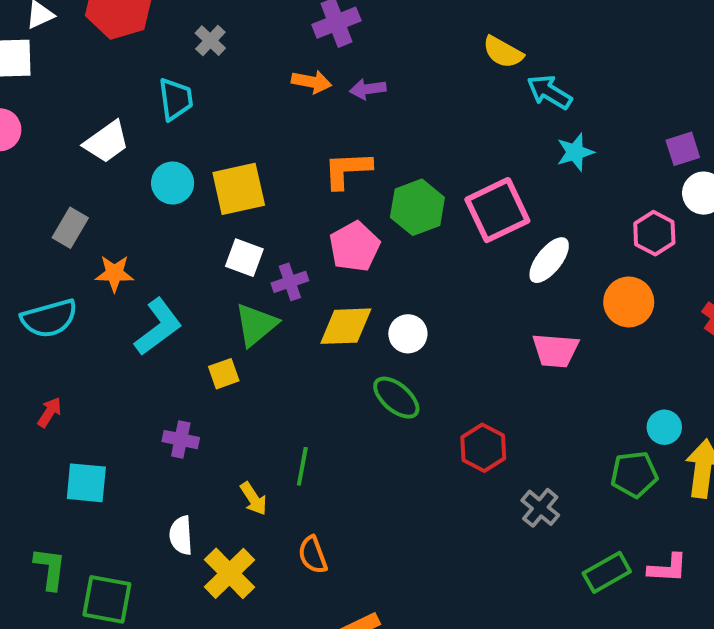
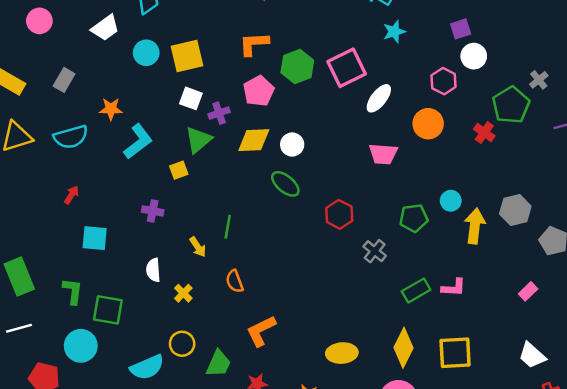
gray rectangle: (70, 228) -> (64, 80), moved
green pentagon: (634, 474) -> (414, 218), moved
yellow cross: (230, 573) -> (183, 293), size x0.6

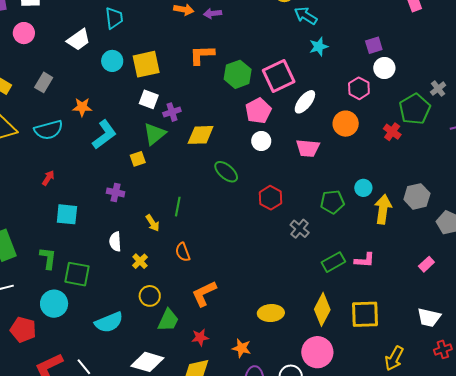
pink pentagon: (259, 91) -> (258, 111), moved
white circle: (292, 145) -> (261, 141), moved
yellow circle: (182, 344) -> (150, 296), moved
white trapezoid: (532, 355) -> (429, 318), turned -30

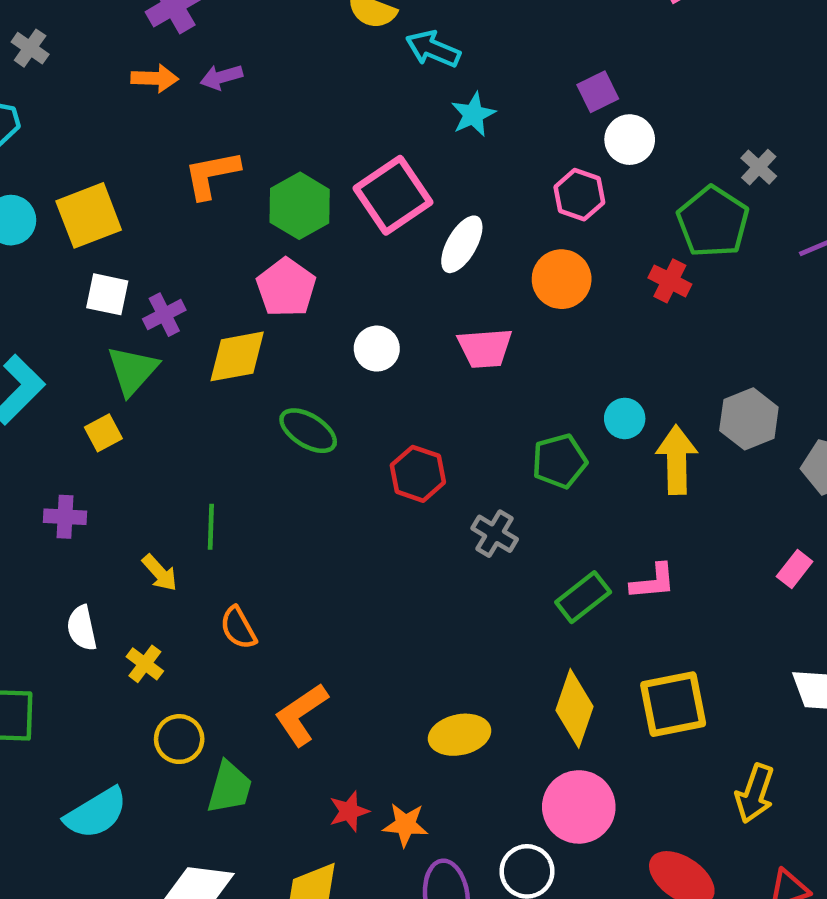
pink pentagon: (258, 111) -> (286, 288), moved
red star: (200, 337) -> (349, 811), moved

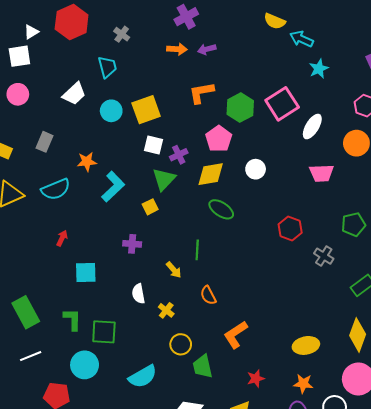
pink pentagon: (286, 288) -> (219, 139), moved
white circle: (377, 349) -> (256, 169), moved
green ellipse: (308, 431) -> (221, 209), moved
green trapezoid: (230, 787) -> (203, 366), turned 150
orange star: (405, 825) -> (303, 384), moved

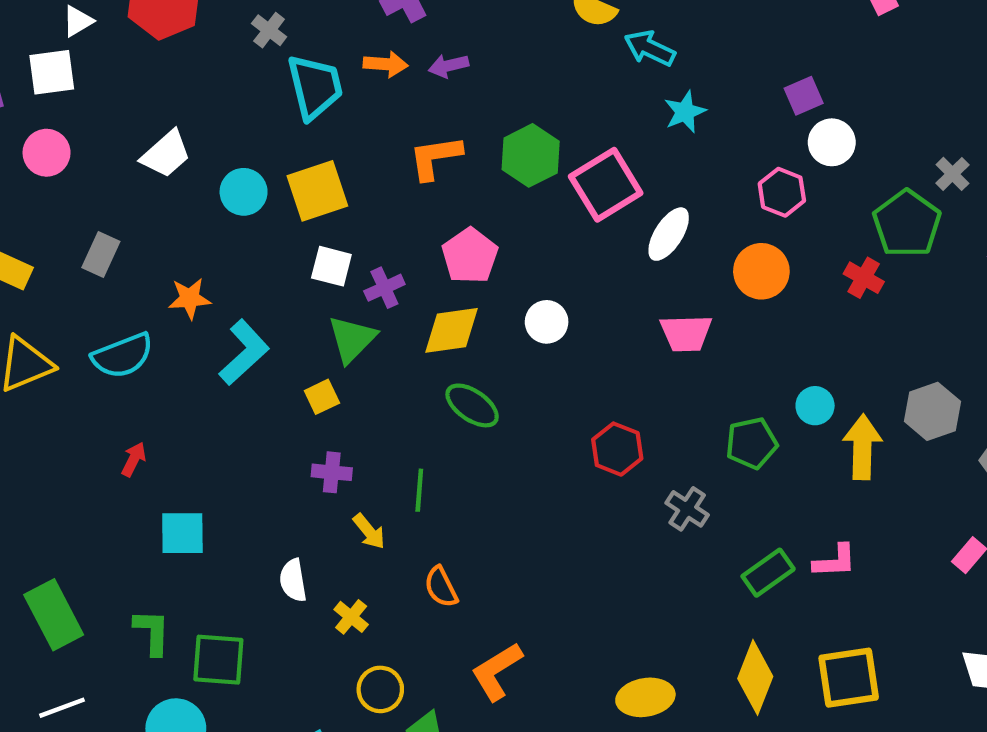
cyan trapezoid: (107, 67) -> (315, 87), moved, size x1.4
green hexagon: (240, 108) -> (531, 155), moved
purple cross: (132, 244) -> (332, 472), moved

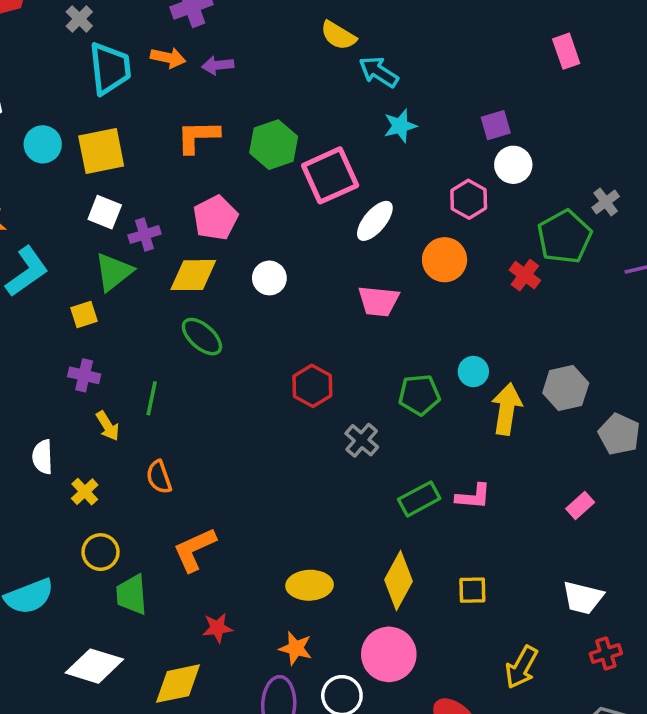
yellow square: (849, 678) -> (472, 590), size x0.6

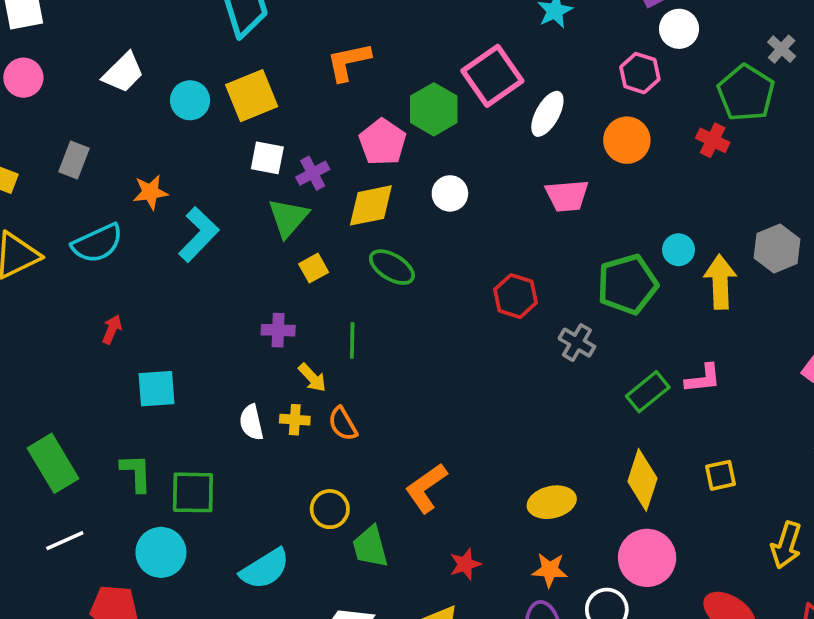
green hexagon: (274, 145) -> (434, 109), moved
yellow square: (84, 315) -> (314, 268), moved
green pentagon: (419, 395) -> (627, 284), size x1.4
orange semicircle: (159, 477) -> (343, 424), moved
yellow cross: (85, 492) -> (295, 420), moved, turned -32

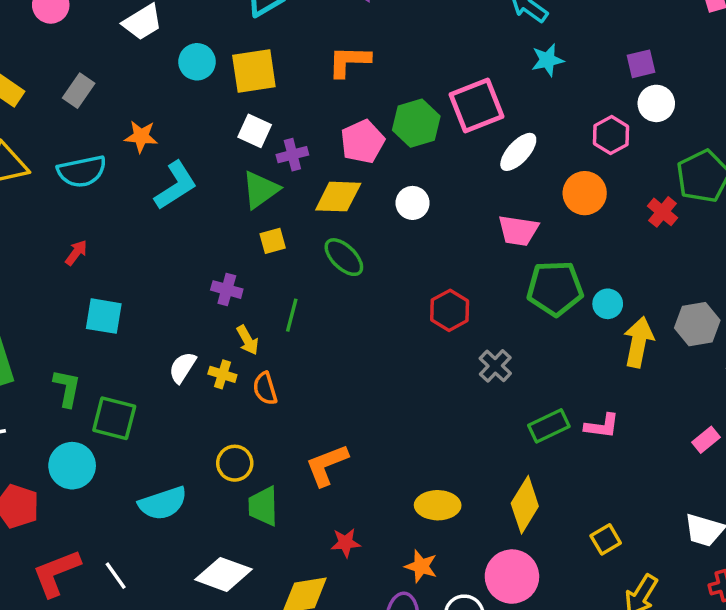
green pentagon: (627, 284) -> (555, 288), moved
white semicircle: (251, 422) -> (182, 367), turned 32
yellow square: (720, 475) -> (606, 539), moved, turned -32

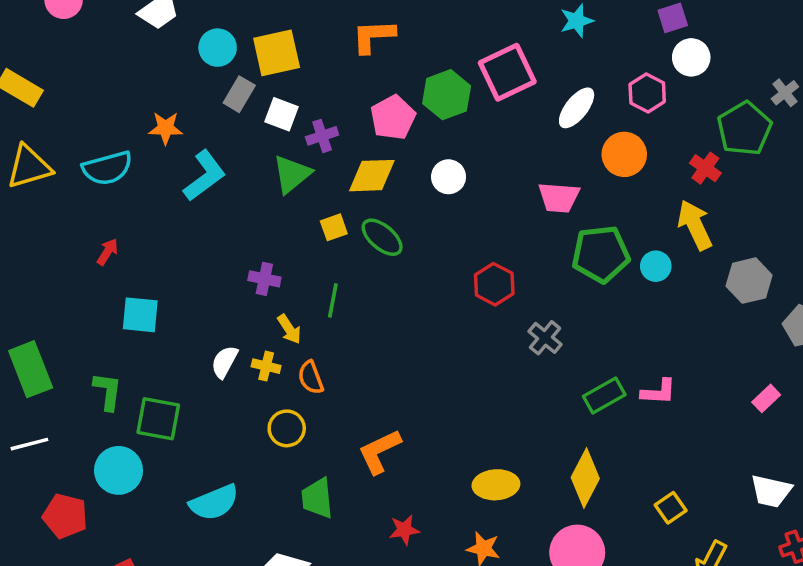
gray rectangle: (79, 91) -> (239, 94), moved
white ellipse: (518, 152) -> (577, 108), moved
yellow square: (273, 241) -> (334, 227), moved
yellow arrow: (639, 342) -> (695, 225), moved, turned -33
yellow circle: (235, 463) -> (287, 428), moved

